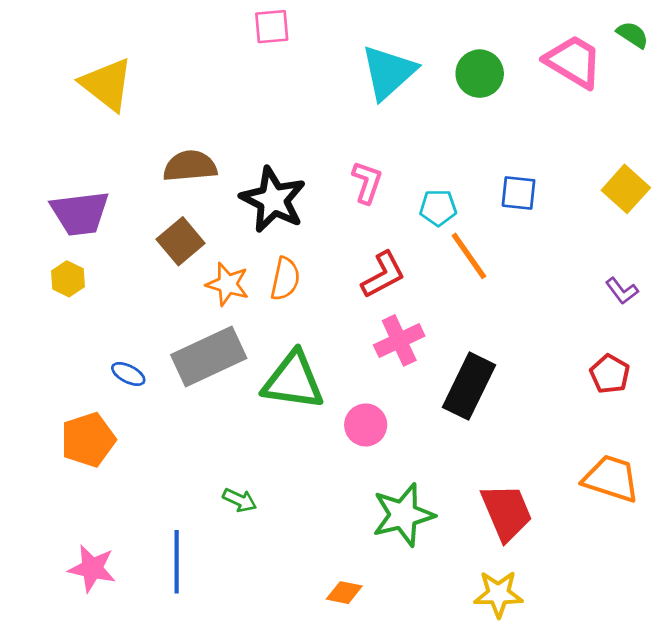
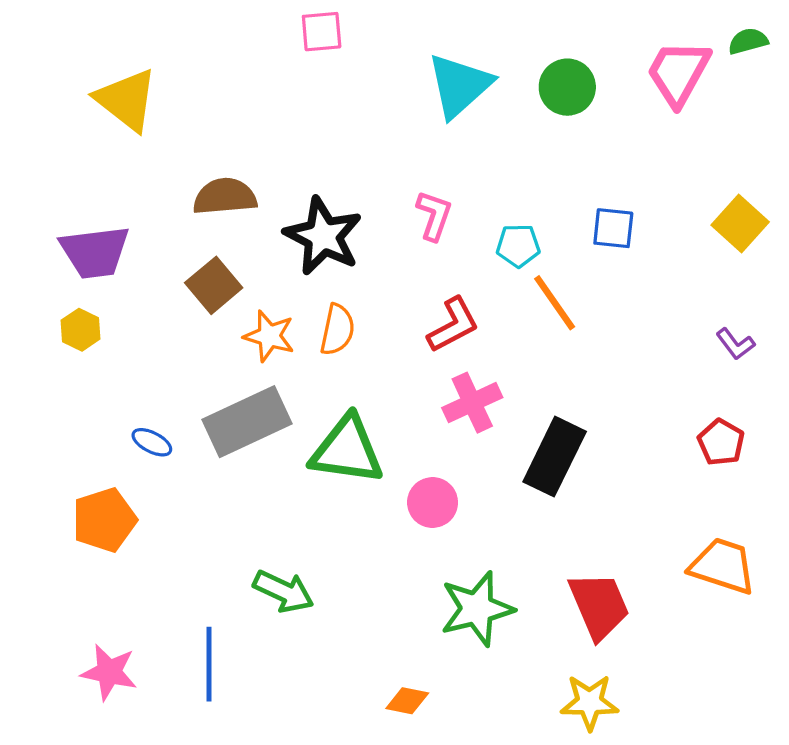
green semicircle: (633, 35) -> (748, 41), turned -48
pink trapezoid: (574, 62) -> (678, 73), turned -92
green arrow: (240, 500) -> (283, 591), size x1.5

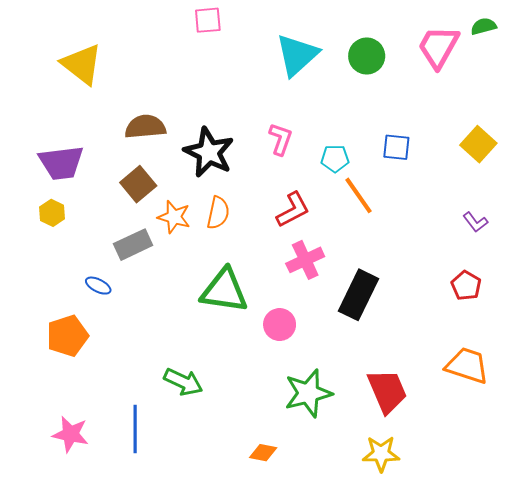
gray rectangle: (247, 422) -> (133, 245), moved, size x0.7

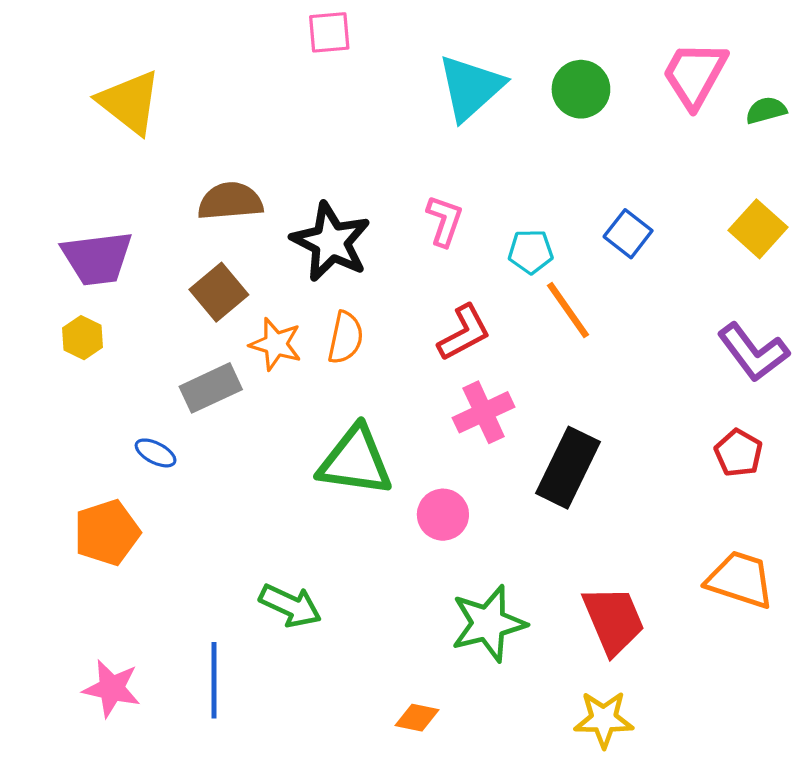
green semicircle: (484, 26) -> (766, 110), moved
blue square: (396, 147) -> (628, 234), turned 32
purple L-shape: (475, 222) -> (753, 352), size x1.8

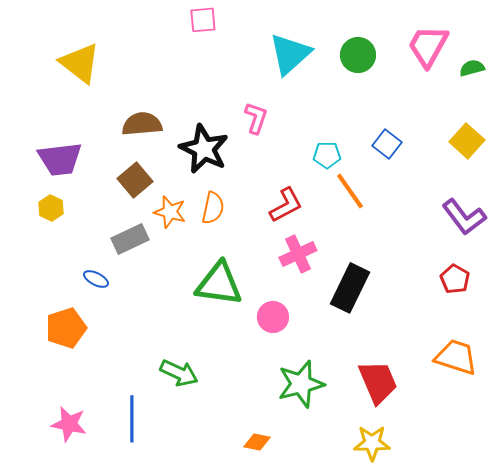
pink L-shape: (445, 221) -> (256, 118), moved

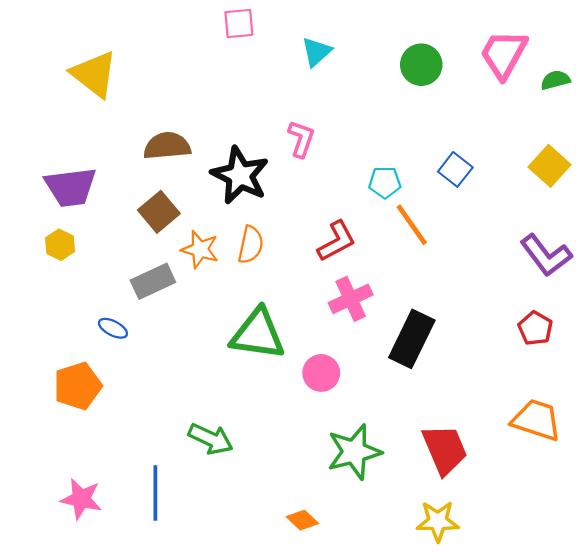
cyan triangle: (290, 54) -> (317, 52), moved, size x0.6
orange diamond: (257, 442) -> (302, 520), turned 32

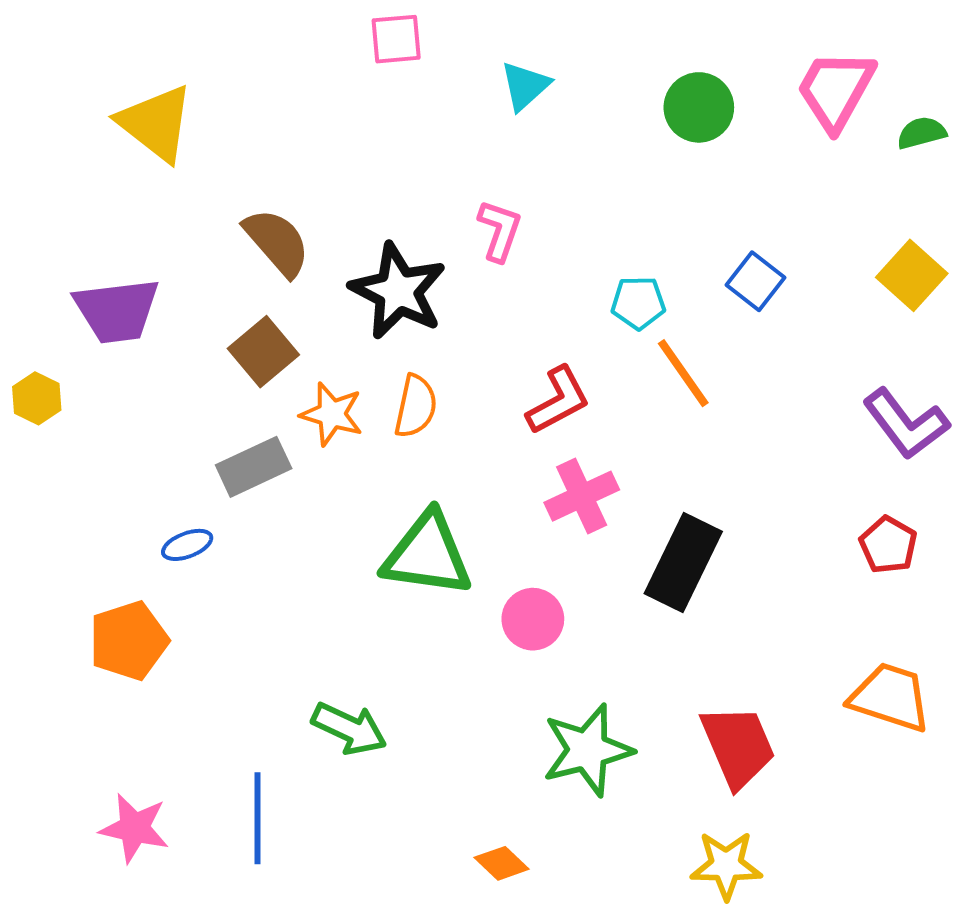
brown semicircle: (167, 146) -> (277, 242), turned 54
yellow hexagon: (60, 245) -> (37, 398), moved
blue ellipse: (113, 328) -> (187, 545), turned -48

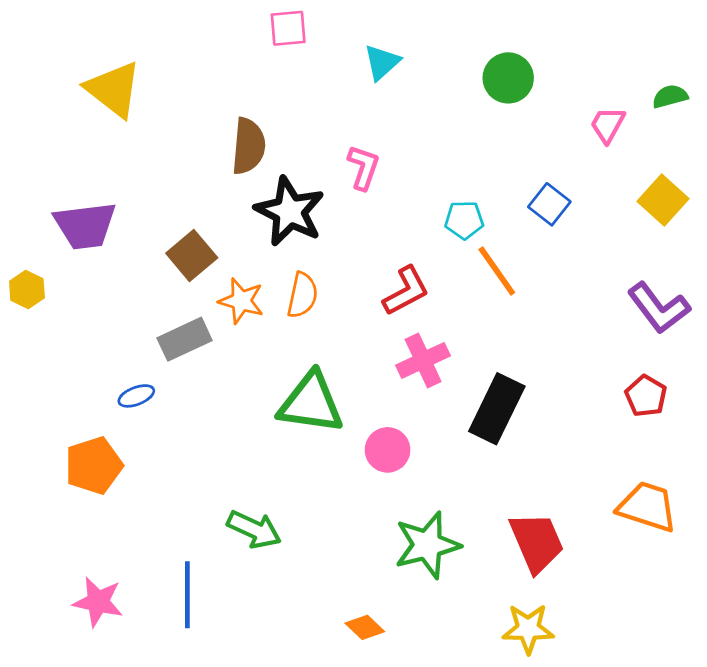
pink trapezoid: (836, 90) -> (608, 125), moved, size x0.6
brown semicircle: (277, 242) -> (248, 146), moved, turned 46

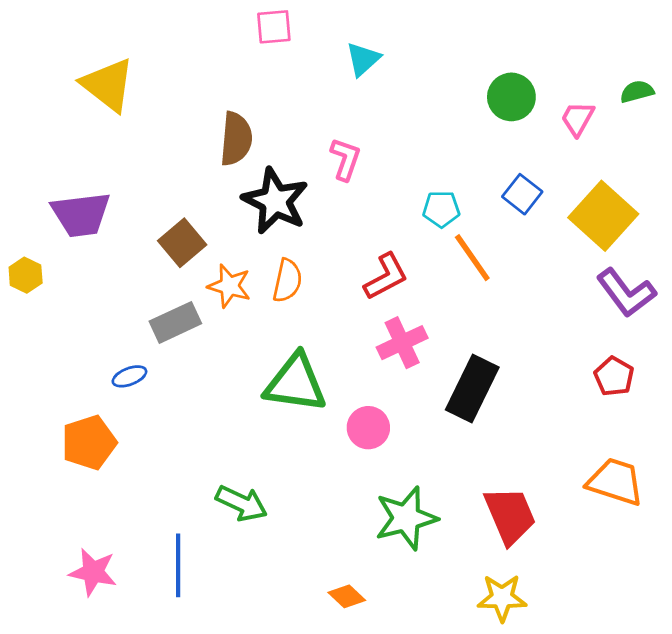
green circle: (508, 78) -> (511, 97), moved
yellow square: (663, 200) -> (603, 216), moved, size x1.4

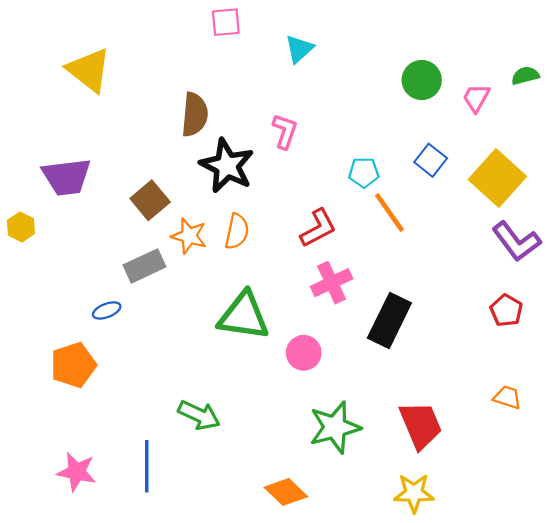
orange trapezoid: (615, 482) -> (507, 397), size x0.6
orange diamond: (347, 596) -> (286, 492), size x1.4

